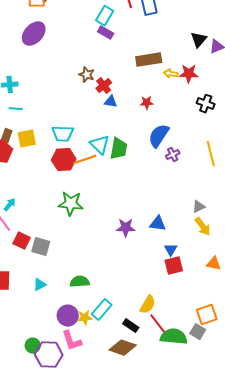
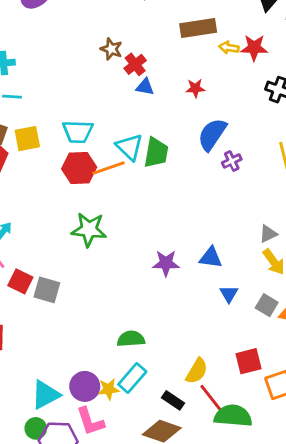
red square: (174, 266) -> (249, 361), moved
green semicircle: (80, 282) -> (131, 339), moved
cyan triangle: (40, 285) -> (46, 395), moved, size x1.6
gray square: (198, 332) -> (267, 305), moved

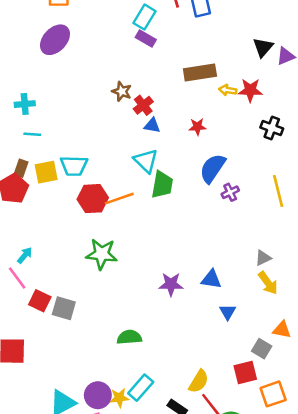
cyan trapezoid: (78, 132) -> (74, 166), moved
cyan triangle: (130, 147) -> (146, 161), moved
gray square: (267, 305) -> (262, 349), moved
green semicircle: (131, 339) -> (129, 337), moved

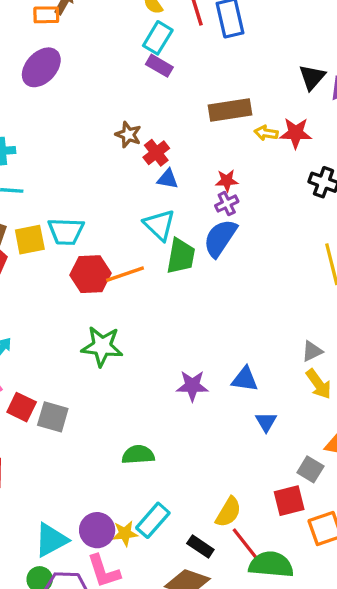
blue semicircle: (213, 168) -> (220, 238), moved
purple cross: (230, 192) -> (227, 204), moved

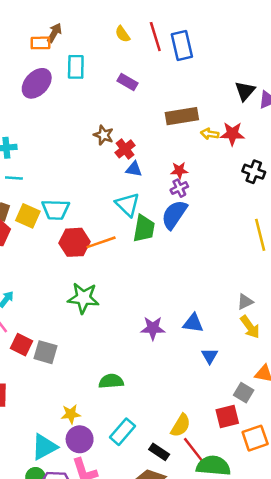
cyan rectangle: (158, 38) -> (76, 67), moved, turned -30
yellow square: (30, 240) -> (28, 216), turned 35
yellow star: (125, 533) -> (71, 414), moved

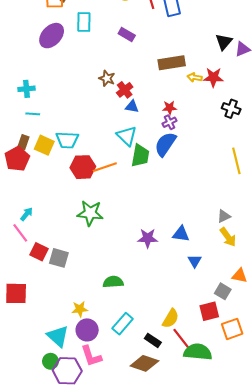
cyan triangle: (44, 447) -> (58, 336), turned -50

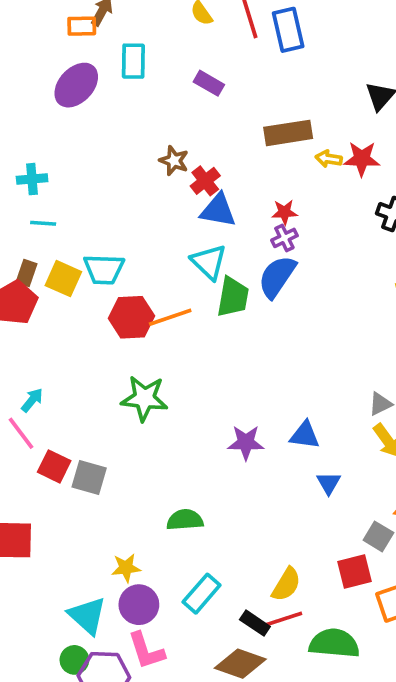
blue triangle: (132, 107) -> (218, 210), size x1.5
red line: (181, 338) -> (283, 619), moved, turned -70

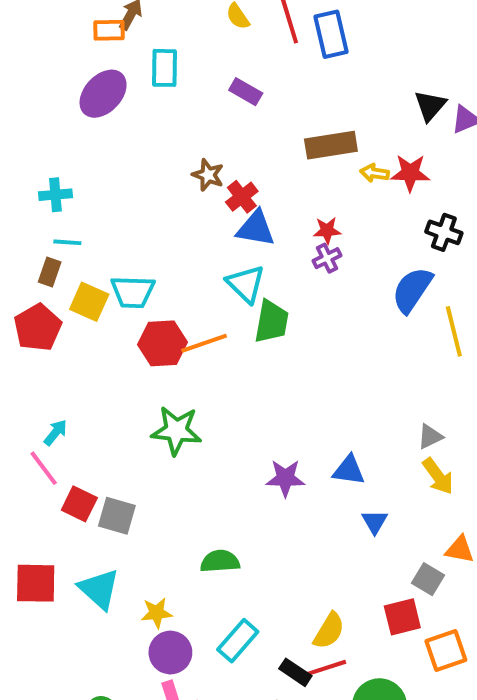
brown rectangle: (27, 273) -> (50, 272), moved
blue semicircle: (277, 277) -> (412, 290), moved
cyan triangle: (87, 616) -> (99, 589), moved

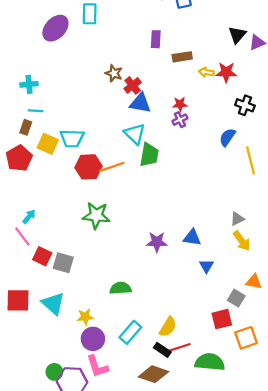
purple rectangle: (246, 92) -> (156, 39), moved, turned 63
brown rectangle: (331, 145) -> (182, 57), size x0.7
blue semicircle: (412, 290) -> (227, 137), size x0.7
yellow semicircle: (329, 631) -> (168, 327), moved

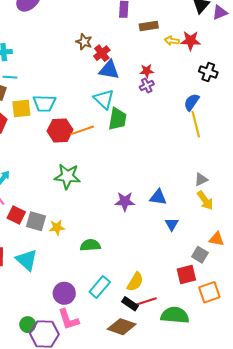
yellow square: (48, 144) -> (21, 108), turned -30
yellow line: (250, 160) -> (196, 124), moved
yellow star: (85, 317) -> (57, 227), moved

